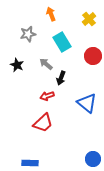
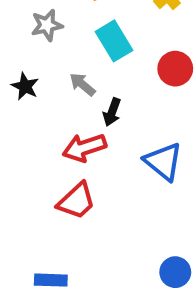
red arrow: (47, 96) -> (84, 148), size x1.5

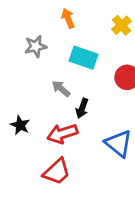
cyan rectangle: (114, 41) -> (83, 58), turned -40
black star: (25, 86) -> (20, 125), moved

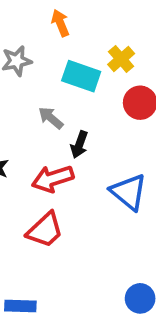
yellow cross: (121, 25) -> (121, 59), moved

